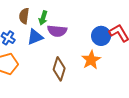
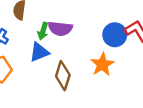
green arrow: (43, 18) -> (43, 31), moved
blue triangle: (35, 37) -> (39, 52), moved

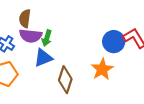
purple semicircle: (60, 29) -> (31, 36), moved

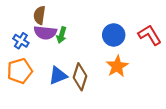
blue circle: (114, 42) -> (114, 35), moved
blue triangle: (43, 58) -> (58, 76), moved

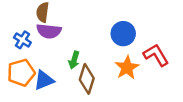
green arrow: (61, 35) -> (74, 60), moved
red L-shape: (150, 35) -> (156, 55), moved
blue triangle: (58, 76) -> (44, 80), moved

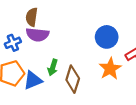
blue cross: (22, 40) -> (13, 43), turned 35
green arrow: (74, 60) -> (53, 67), moved

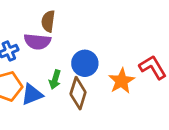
brown semicircle: (32, 17) -> (48, 21), moved
blue circle: (107, 37) -> (85, 63), moved

